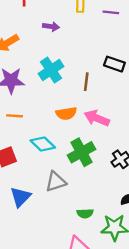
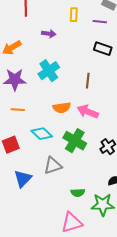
black rectangle: (114, 64) -> (103, 49), moved
brown line: (86, 82) -> (88, 81), moved
green cross: (82, 152) -> (75, 141), turned -30

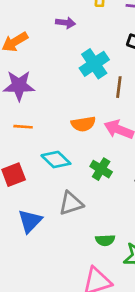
cyan cross: (49, 71) -> (94, 64), moved
green cross: (75, 141) -> (101, 169), size x0.7

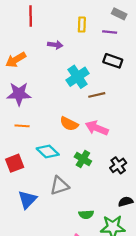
brown line: (119, 87) -> (97, 95), turned 70
orange semicircle: (83, 124) -> (69, 124), turned 36

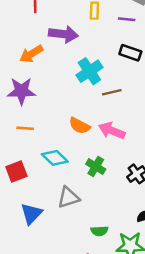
purple arrow: (55, 45) -> (63, 34), size x1.6
orange arrow: (16, 60) -> (31, 54), moved

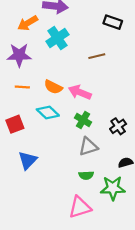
cyan cross: (89, 71) -> (57, 38), moved
orange semicircle: (80, 126) -> (53, 87), moved
pink arrow: (112, 131) -> (80, 92), moved
gray triangle: (68, 197) -> (88, 147), moved

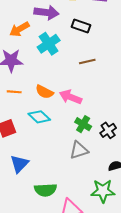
black rectangle: (113, 22) -> (81, 26), moved
green cross: (83, 120) -> (83, 124), moved
green semicircle: (86, 175) -> (45, 190), moved, size x1.5

